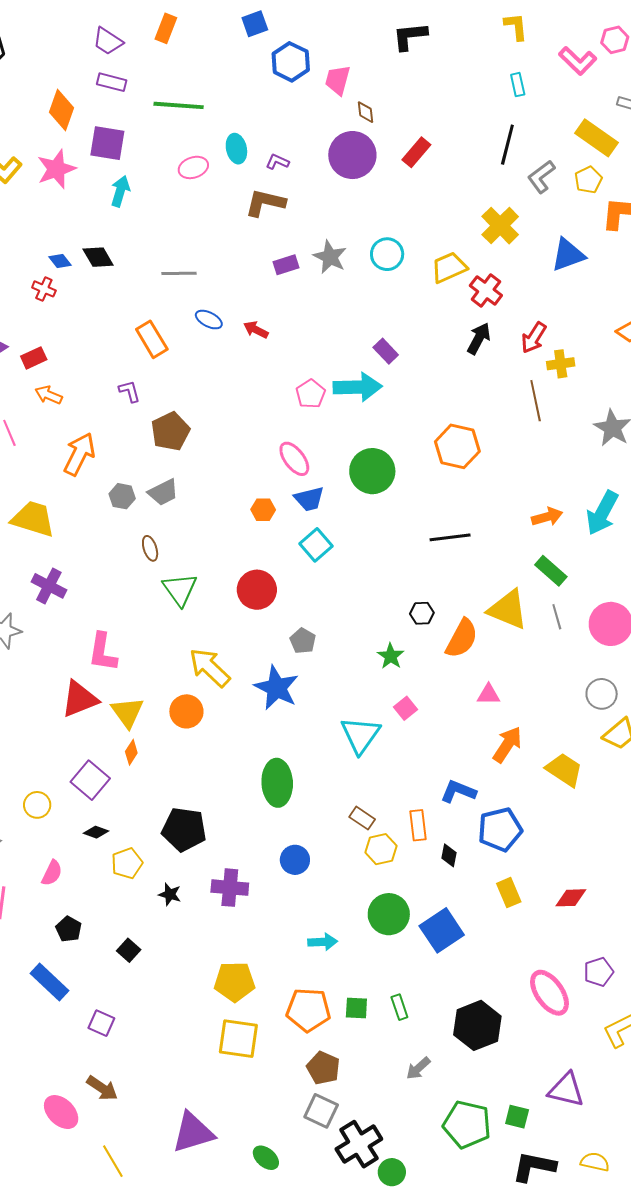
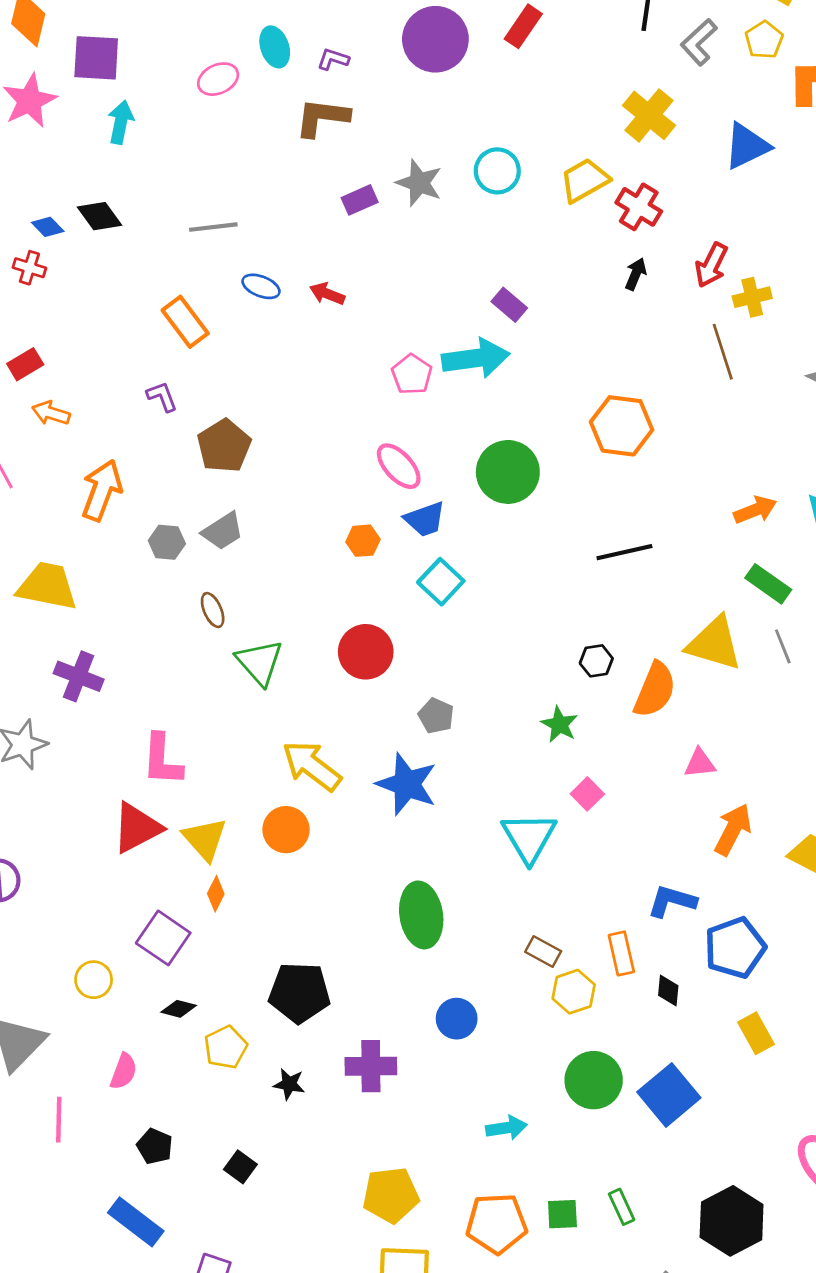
black arrow: (479, 338) -> (636, 274), size x0.7

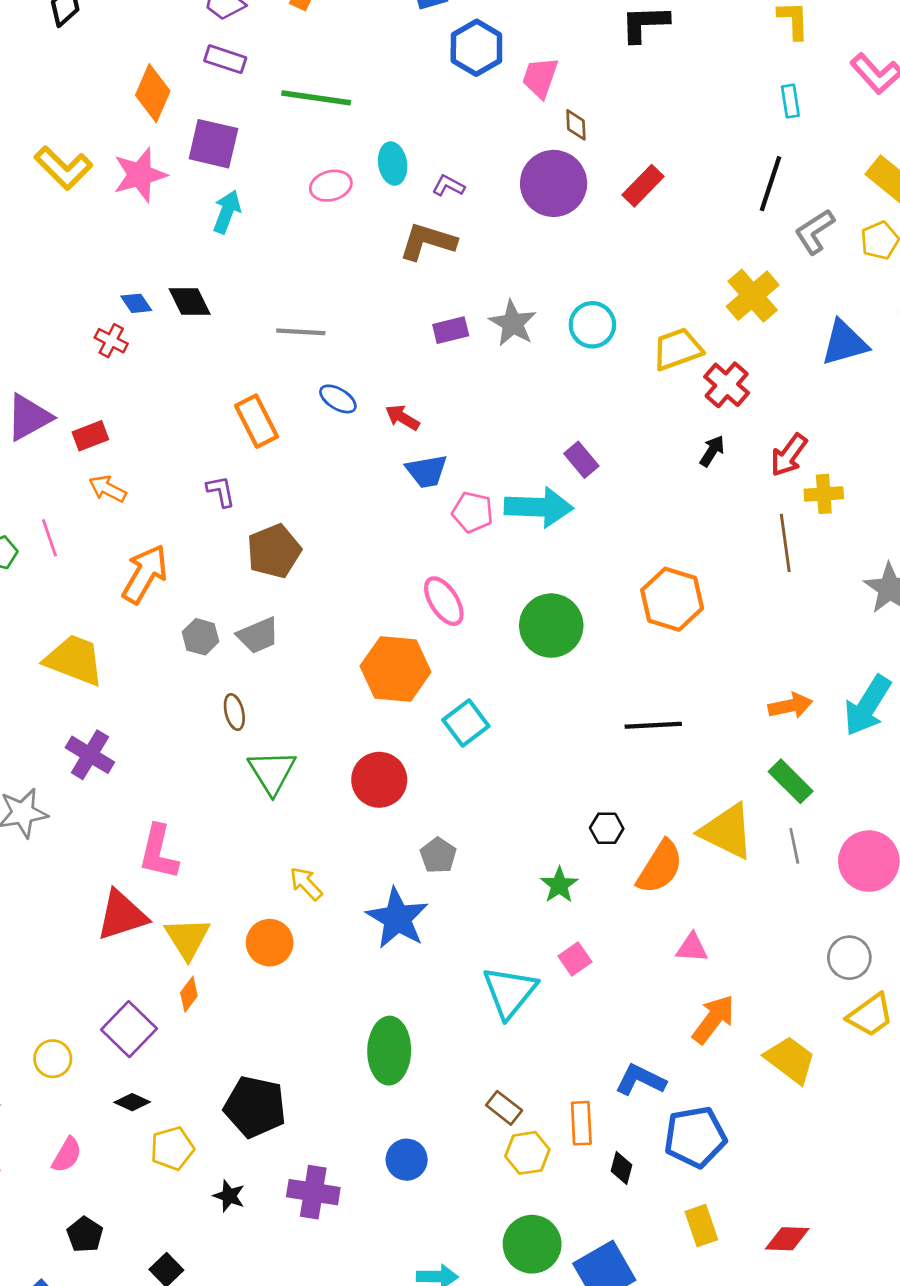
pink pentagon: (412, 374) -> (473, 512), turned -30
blue trapezoid: (425, 519) -> (427, 471), moved
orange hexagon: (363, 541) -> (396, 669), size x2.0
yellow arrow: (312, 766) -> (306, 884), size x0.6

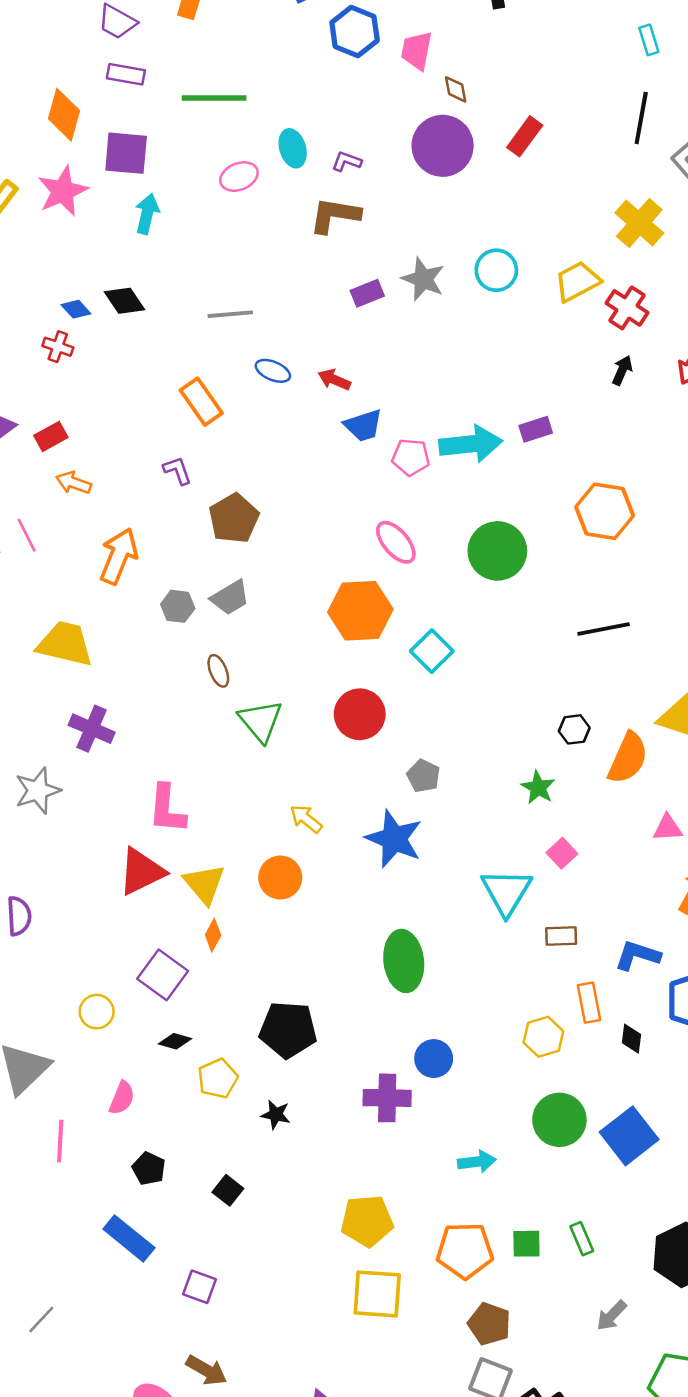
purple rectangle: (581, 460) -> (536, 429), moved, turned -60
brown rectangle: (504, 1108) -> (561, 936), moved, turned -32
purple cross: (313, 1192) -> (387, 1098), moved

